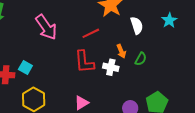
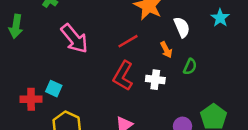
orange arrow: (121, 51) -> (166, 50), moved
red L-shape: (84, 62) -> (123, 76), turned 40

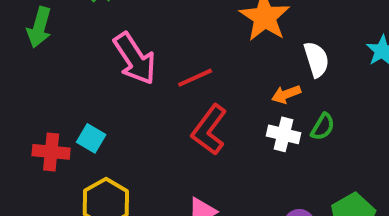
red line: (128, 41) -> (195, 78), moved
orange arrow: (166, 50) -> (286, 94), turned 91
white cross: (155, 80) -> (284, 134), moved

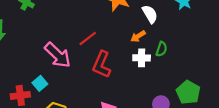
pink arrow: (135, 59) -> (58, 55), moved
cyan square: (91, 138) -> (40, 83), turned 32

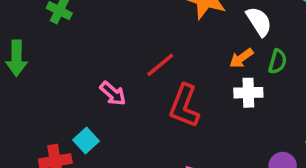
green semicircle: (161, 49) -> (278, 62), moved
pink arrow: (58, 55) -> (113, 94), size x0.6

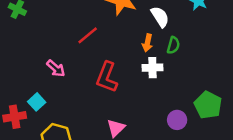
orange arrow: (241, 58) -> (147, 43), turned -42
red line: (160, 65) -> (88, 35), moved

